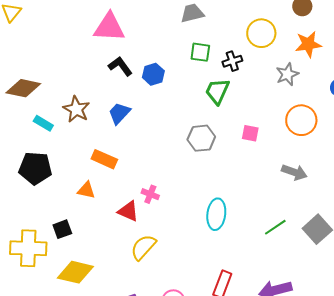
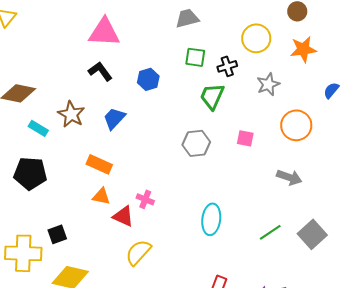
black L-shape: (120, 66) -> (100, 71), moved
gray star: (287, 74) -> (268, 84), moved
orange triangle: (86, 190) -> (101, 196), moved

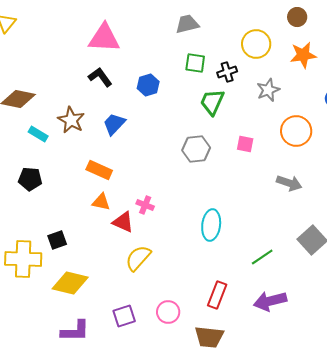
black pentagon: (30, 173) -> (30, 179), size x0.7
green line: (270, 232) -> (262, 257), moved

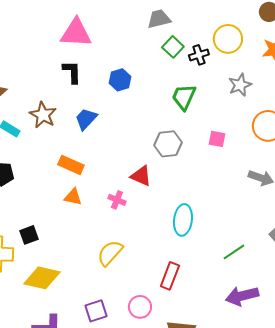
green square: (195, 63) -> (173, 47), moved, turned 35
black cross: (227, 72) -> (199, 55), moved
black L-shape: (100, 77) -> (72, 72), turned 35
red triangle: (123, 222) -> (141, 176), moved
red rectangle: (217, 295) -> (170, 276), moved

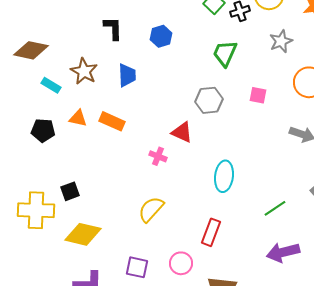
blue trapezoid: (86, 119) -> (127, 75), turned 135
orange triangle: (73, 197) -> (78, 118), moved
purple square: (96, 311) -> (137, 267), turned 30

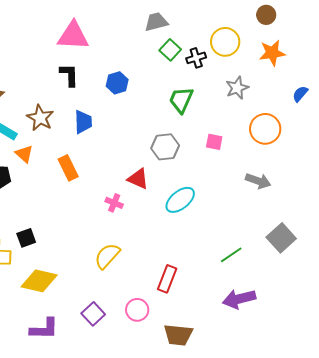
orange triangle: (78, 118) -> (24, 154), moved, turned 30
orange rectangle: (112, 121) -> (68, 168), turned 40
cyan ellipse: (224, 176) -> (180, 200), moved, turned 44
purple square: (137, 267) -> (93, 314), turned 35

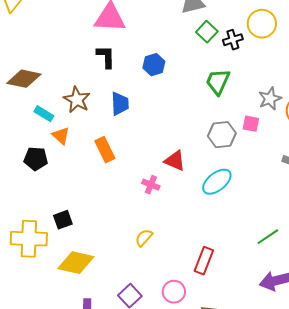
gray star: (237, 88) -> (270, 99), moved
gray hexagon: (165, 147) -> (222, 135), moved
yellow semicircle: (107, 256) -> (144, 238), size x0.7

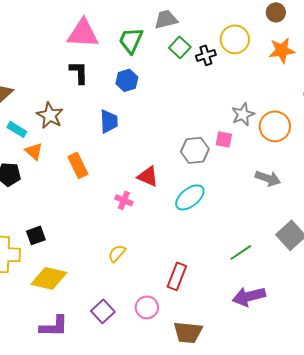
green trapezoid: (218, 82) -> (131, 40), moved
blue trapezoid: (120, 104) -> (109, 121), moved

